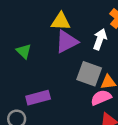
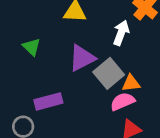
purple triangle: (67, 42) -> (82, 58), moved
gray square: (89, 74) -> (109, 73), turned 30

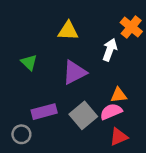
gray square: (109, 73) -> (83, 115), moved

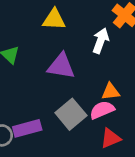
purple triangle: (74, 72) -> (61, 66), turned 36
purple rectangle: (44, 112) -> (27, 128), moved

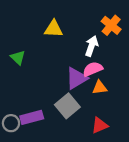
purple triangle: (61, 66) -> (77, 78), moved, turned -40
pink semicircle: (102, 110) -> (93, 69), moved

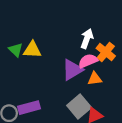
orange cross: (111, 25) -> (106, 52), moved
yellow triangle: (54, 29) -> (32, 50), moved
gray square: (67, 106) -> (79, 106), moved

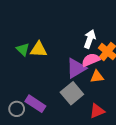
gray square: (79, 106) -> (72, 93), moved
purple rectangle: (29, 108) -> (35, 104), turned 48

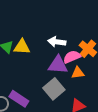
white arrow: (90, 39) -> (57, 42), moved, turned -102
purple triangle: (76, 68) -> (58, 65), turned 35

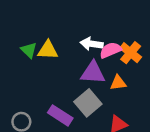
pink semicircle: (72, 57) -> (111, 50), moved
purple rectangle: (19, 99) -> (60, 115), moved

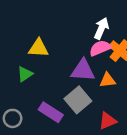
white arrow: (92, 44) -> (101, 28), moved, turned 105
green triangle: (29, 50) -> (25, 74), moved, turned 42

